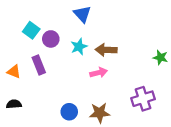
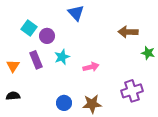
cyan star: (79, 47) -> (62, 57), moved
brown arrow: (106, 50) -> (128, 32), moved
orange triangle: (14, 72) -> (13, 66), turned 40

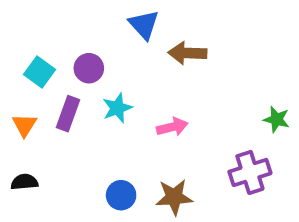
cyan square: (29, 28) -> (40, 72), moved
brown arrow: (128, 32) -> (187, 53), moved
green star: (148, 53) -> (276, 119), moved
purple rectangle: (36, 60) -> (68, 114), turned 42

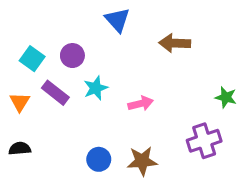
brown arrow: (187, 53) -> (175, 43), moved
purple rectangle: (68, 114) -> (55, 93), turned -72

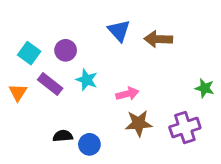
blue triangle: (117, 20) -> (119, 31), moved
cyan star: (96, 88) -> (87, 80), turned -30
black semicircle: (20, 148) -> (63, 136), moved
brown star: (142, 161) -> (139, 123), moved

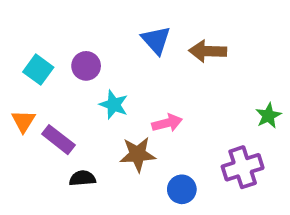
purple rectangle: (50, 84) -> (58, 140), moved
green star: (205, 88) -> (268, 116), turned 30
brown star: (139, 123) -> (138, 154), moved
blue circle: (89, 144) -> (182, 189), moved

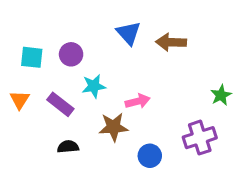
cyan square: (38, 70) -> (32, 57), turned -30
cyan star: (114, 105) -> (94, 86), turned -30
purple rectangle: (58, 140) -> (60, 104), moved

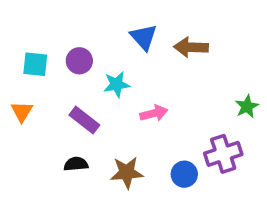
cyan star: (94, 86) -> (117, 84), moved
purple rectangle: (60, 104) -> (84, 120), moved
brown star: (113, 127) -> (127, 172), moved
blue circle: (150, 156) -> (184, 174), moved

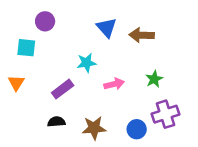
purple circle: (79, 61) -> (45, 21), moved
green star: (247, 106) -> (154, 79), moved
purple rectangle: (84, 120) -> (63, 89), turned -75

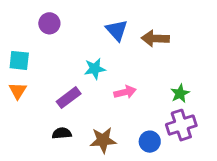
cyan square: (26, 48) -> (19, 60), moved
green star: (154, 79) -> (180, 93), moved

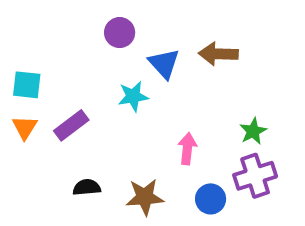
purple circle: (49, 23) -> (120, 33), moved
blue triangle: (117, 30) -> (164, 64), moved
pink arrow: (125, 92) -> (187, 149), moved, turned -70
purple rectangle: (69, 98) -> (71, 125), moved

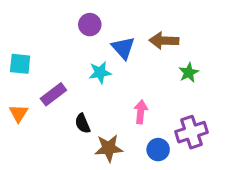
orange triangle: (25, 127) -> (19, 113), moved
green star: (253, 131) -> (189, 73), moved
black semicircle: (87, 187) -> (83, 123), moved, turned -108

